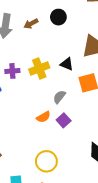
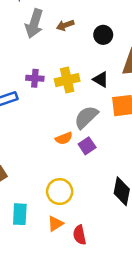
black circle: (58, 17) -> (103, 35), moved
gray semicircle: (59, 97) -> (86, 117), size x1.5

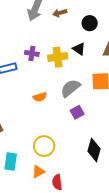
black triangle: (101, 79) -> (79, 49), moved
orange semicircle: (64, 138) -> (40, 97), moved
purple square: (87, 146) -> (77, 112), moved

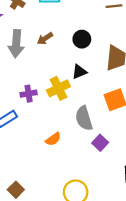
black triangle: (79, 49) -> (79, 72), turned -40
gray semicircle: (70, 88) -> (84, 118), turned -50

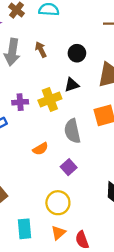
brown arrow: (45, 39) -> (41, 49), turned 91
purple square: (100, 143) -> (69, 167), moved

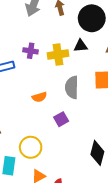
black circle: (77, 53) -> (92, 18), size x1.6
yellow circle: (58, 203) -> (31, 147), moved

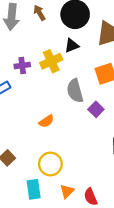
orange semicircle: (39, 97) -> (46, 121), moved
purple square: (61, 119) -> (96, 109), moved

